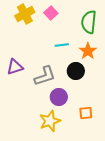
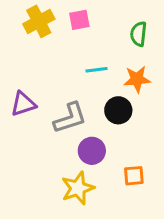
pink square: (51, 13) -> (79, 20), turned 32
green semicircle: (89, 22) -> (139, 34), size x0.7
orange star: (88, 51) -> (137, 79), turned 30

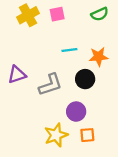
green semicircle: (139, 34) -> (100, 14), moved, turned -120
purple circle: (92, 151) -> (76, 112), moved
orange square: (134, 176) -> (87, 135), moved

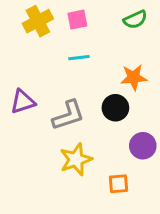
cyan line: (69, 50) -> (79, 58), moved
purple circle: (76, 112) -> (143, 146), moved
yellow star: (56, 135) -> (76, 159), moved

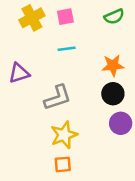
purple triangle: (23, 102) -> (19, 73), moved
black circle: (115, 108) -> (113, 94), moved
orange square: (118, 184) -> (63, 164), moved

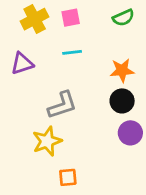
purple triangle: (19, 73) -> (22, 63), moved
yellow star: (64, 135) -> (47, 141), moved

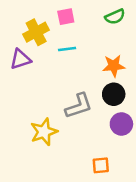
yellow cross: (35, 19) -> (36, 32), moved
gray L-shape: (62, 105) -> (79, 106), moved
orange square: (68, 177) -> (101, 165), moved

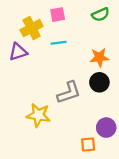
purple circle: (121, 124) -> (106, 128), moved
yellow star: (44, 132) -> (38, 115), turned 30

